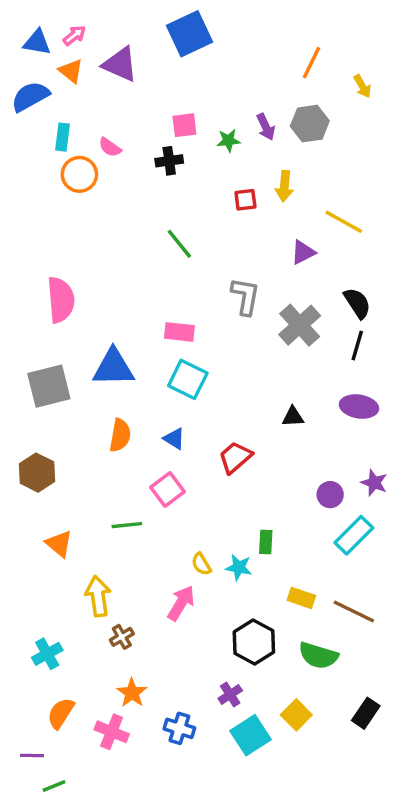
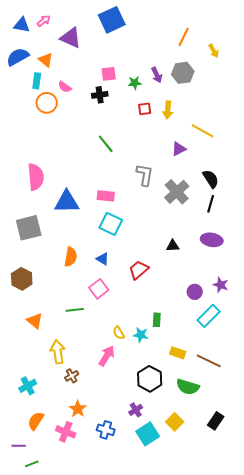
orange triangle: (71, 71) -> (46, 60), moved
red square: (245, 200) -> (145, 109), moved
blue triangle: (113, 368) -> (67, 202), moved

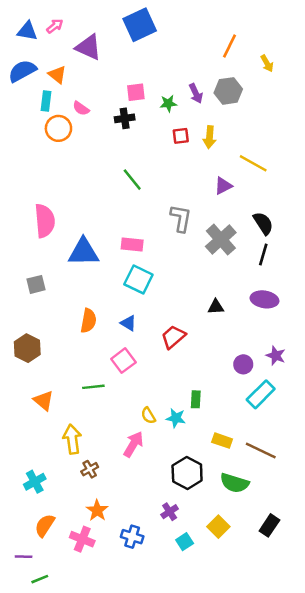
gray square: (29, 228) -> (36, 284), size x0.6
cyan square: (148, 434) -> (185, 542), size x0.6

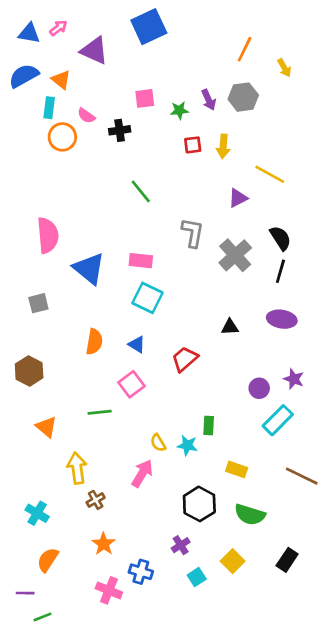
black cross: (125, 118) -> (120, 130), moved
blue triangle: (83, 252) -> (89, 269), turned 40
brown line: (261, 451) -> (302, 476), moved
cyan cross: (35, 482) -> (37, 513), turned -30
pink cross: (82, 539) -> (109, 590), moved

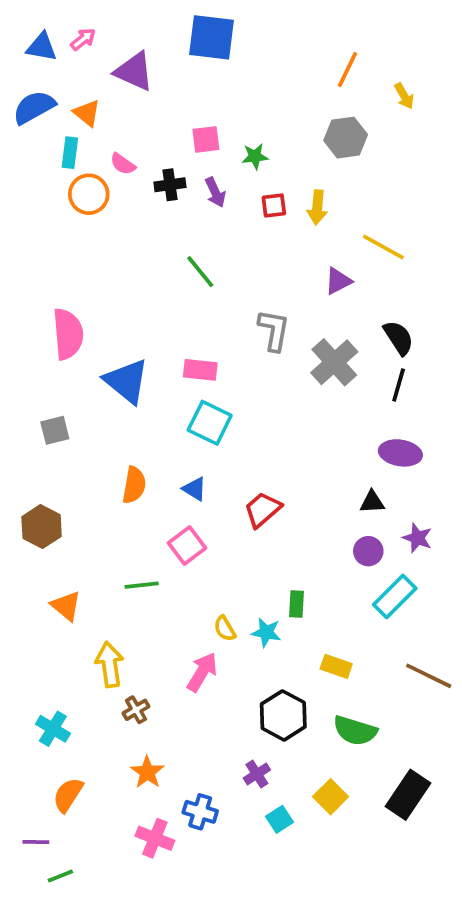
blue square: (149, 27) -> (212, 37), turned 32
purple arrow: (209, 100) -> (215, 192), moved
black triangle: (230, 327) -> (372, 502), moved
black rectangle: (287, 560) -> (408, 795), size x1.4

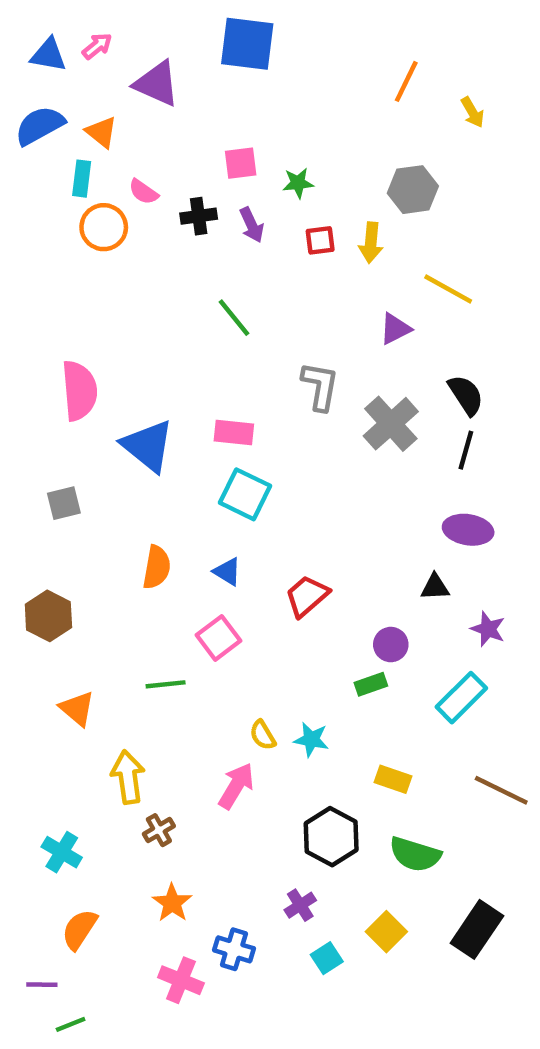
gray hexagon: (346, 138) -> (413, 190), moved
purple circle: (368, 551) -> (391, 645), moved
green rectangle: (297, 604) -> (371, 684), moved, turned 68

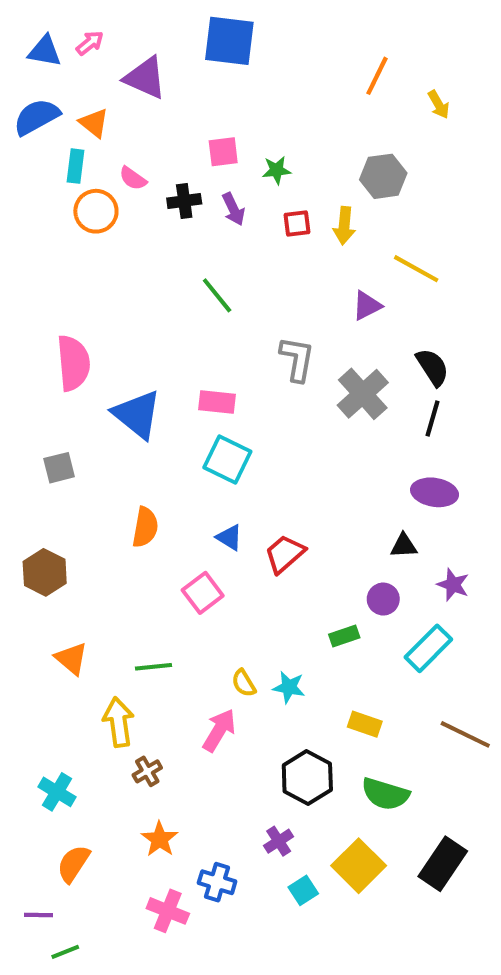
blue triangle: (227, 572) -> (229, 537), moved
purple circle: (391, 645) -> (383, 599), moved
green line: (166, 684) -> (153, 667), moved
yellow square: (386, 932) -> (359, 866), size x1.4

